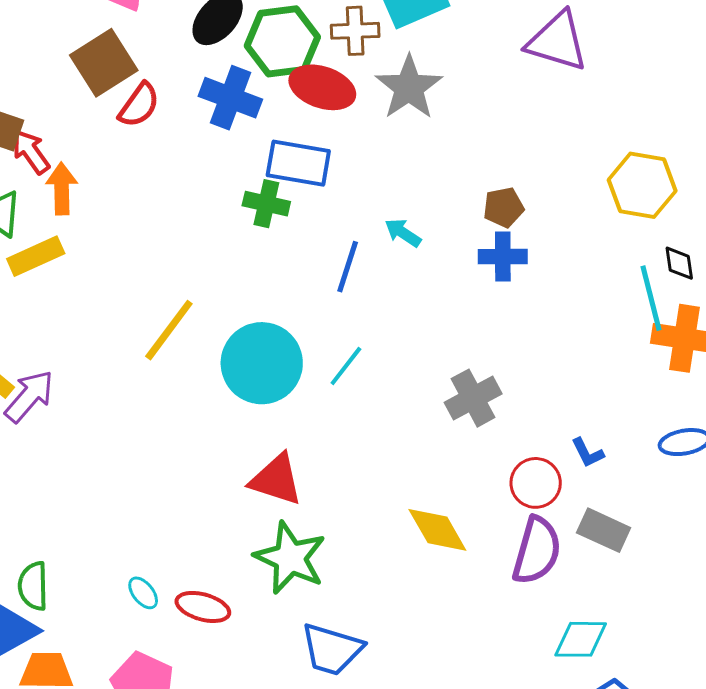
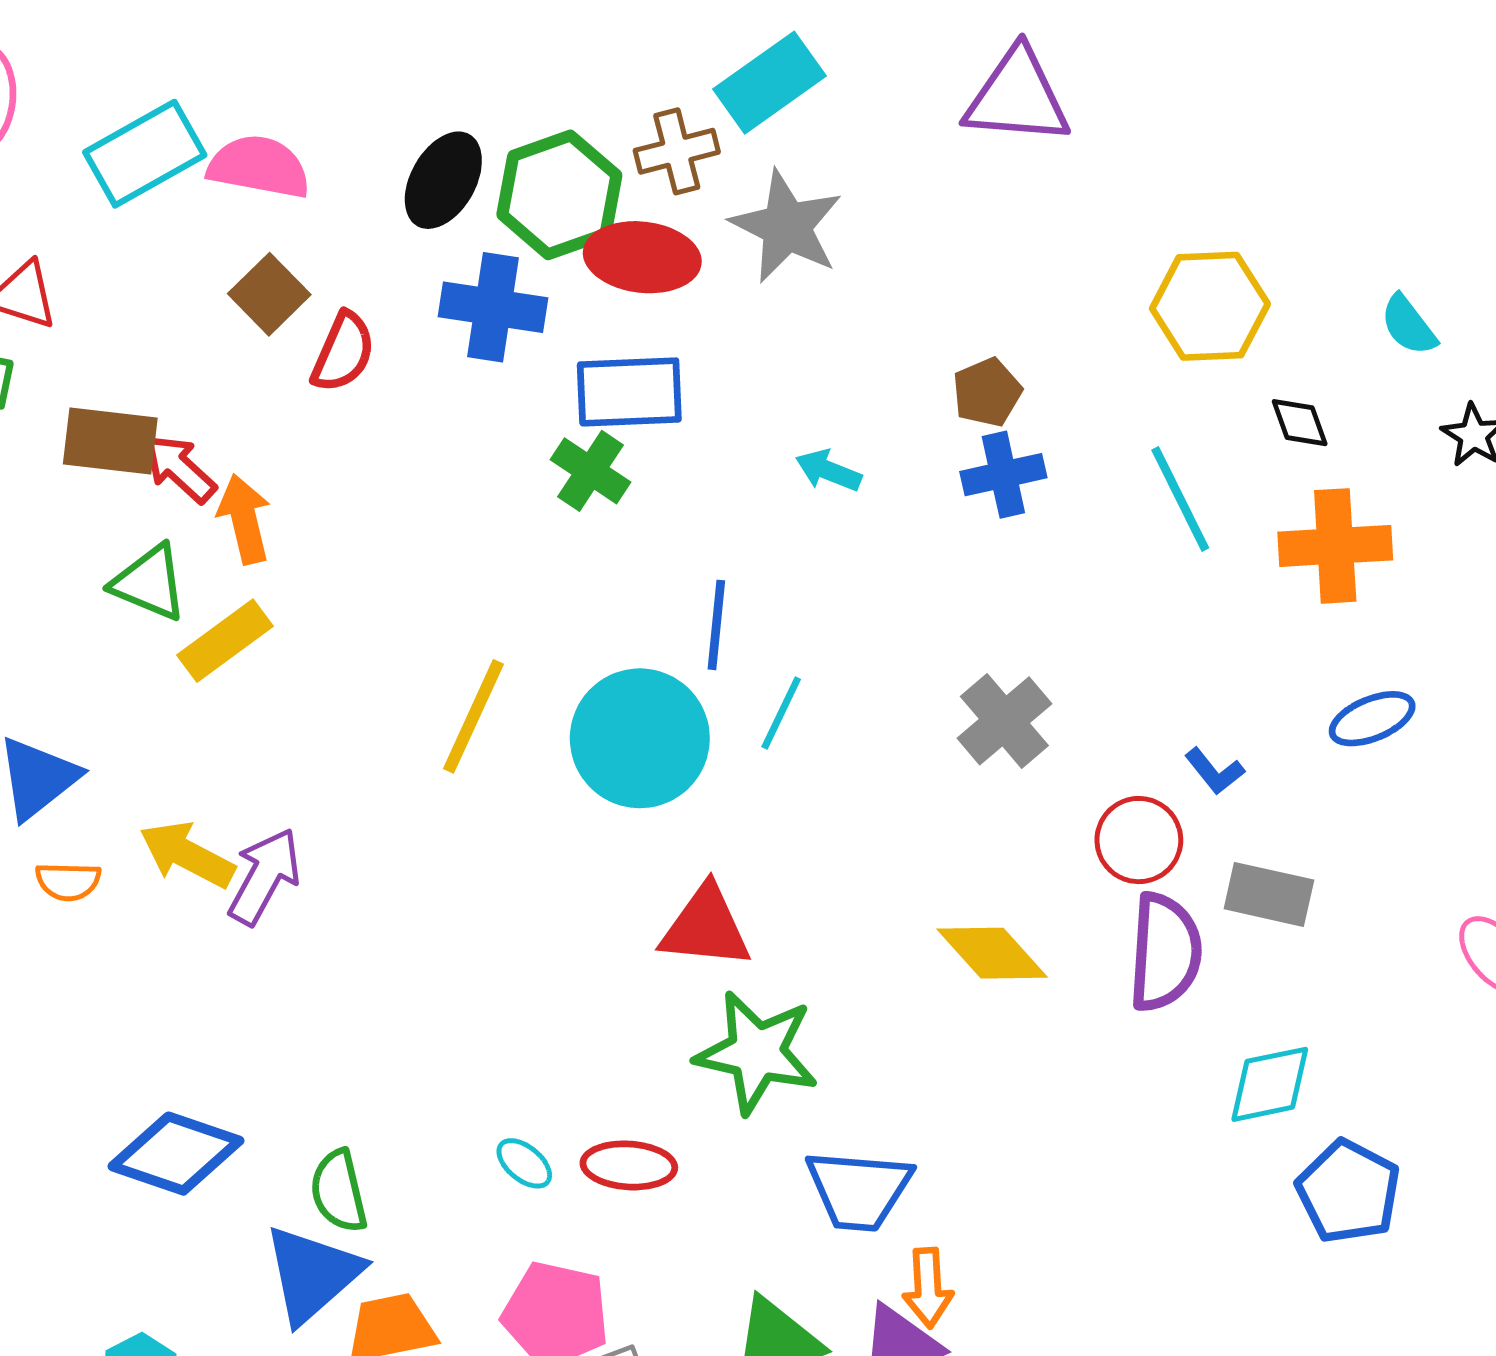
brown square: (104, 63) -> (269, 294), size x0.7
green cross: (266, 204) -> (591, 471), turned 33
blue line: (348, 267) -> (716, 625), moved
cyan line: (651, 298) -> (1180, 499), moved

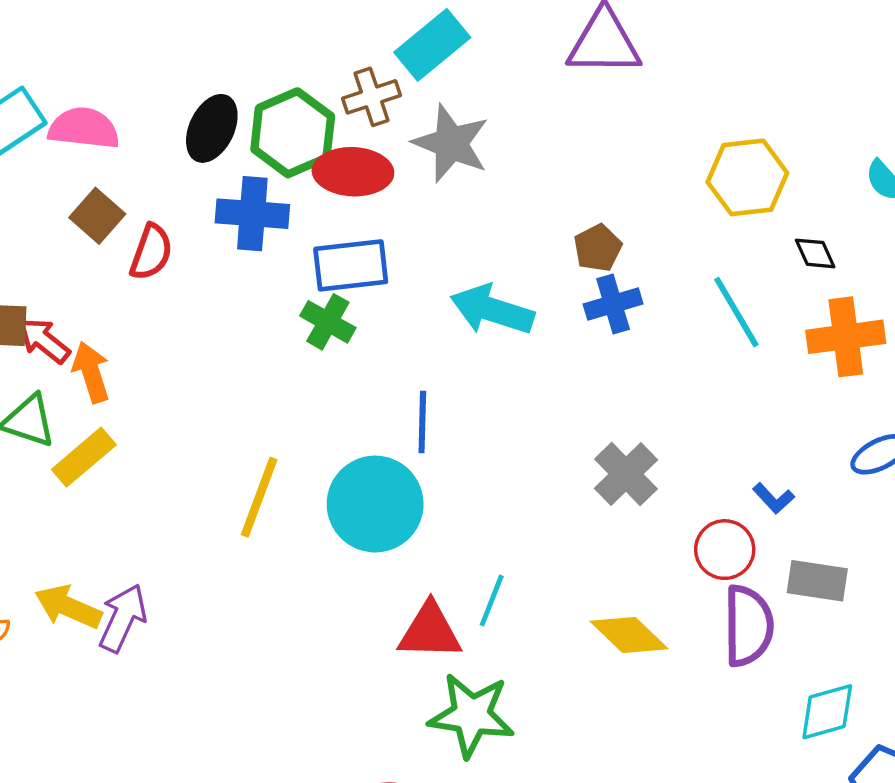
cyan arrow: (828, 471) -> (492, 310), size x1.8
cyan line: (781, 713) -> (492, 601), moved

